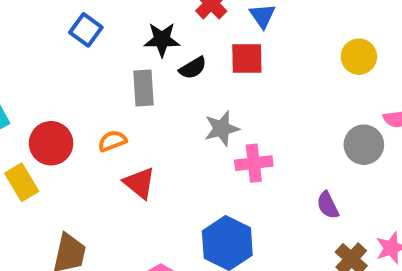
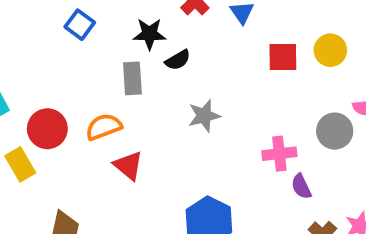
red square: (247, 59) -> (283, 57), moved
orange semicircle: (112, 141) -> (104, 127), size x1.4
pink cross: (254, 163) -> (279, 154), moved

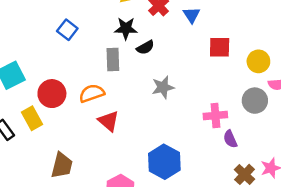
blue square: (80, 25) -> (67, 30), moved
yellow circle: (330, 50) -> (258, 61), moved

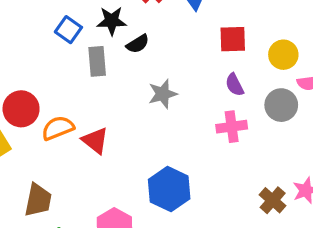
blue square: (67, 30) -> (68, 30), moved
orange semicircle: (92, 93) -> (58, 128), moved
purple semicircle: (230, 139) -> (235, 85), moved

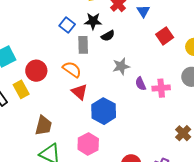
red square: (233, 39) -> (165, 36), turned -36
purple semicircle: (235, 85) -> (141, 84), moved
orange semicircle: (58, 128) -> (72, 69), moved, turned 54
blue hexagon: (169, 189) -> (104, 111), moved

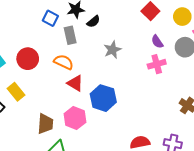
red circle: (36, 71) -> (28, 59), moved
purple semicircle: (141, 84) -> (157, 42), moved
pink hexagon: (88, 144) -> (75, 118), moved

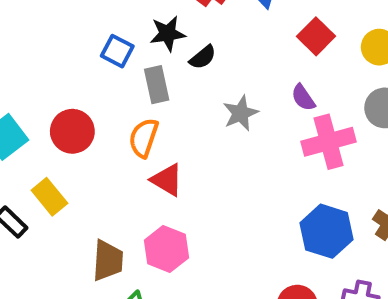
purple semicircle: (157, 42) -> (303, 98), moved
orange semicircle: (64, 62) -> (144, 138), turned -96
pink cross: (157, 64) -> (329, 142), size x1.4
blue hexagon: (103, 98) -> (327, 231), moved

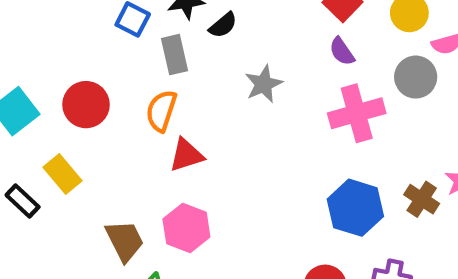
purple semicircle: (303, 98) -> (342, 51), moved
red triangle: (167, 180) -> (186, 155), turned -48
brown trapezoid: (108, 260) -> (125, 241), turned -30

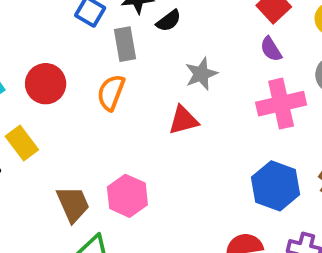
red triangle: (186, 155) -> (183, 120), moved

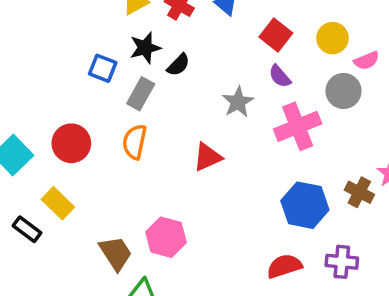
gray rectangle: (125, 44) -> (141, 94), turned 48
gray star: (201, 74) -> (238, 102), moved

